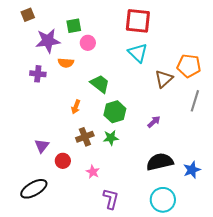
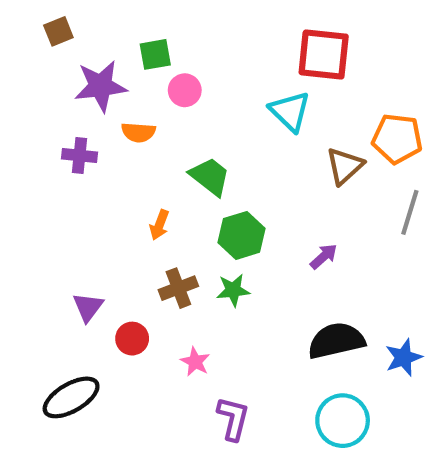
red square: (138, 21) -> (324, 54), moved

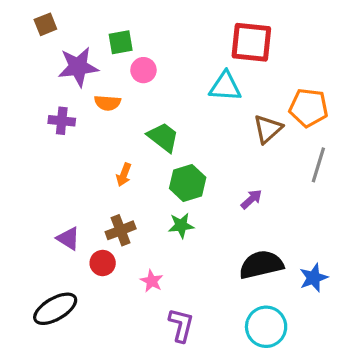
cyan triangle: (290, 111) -> (225, 86), turned -40
brown cross: (178, 288) -> (121, 230), moved
purple triangle: (88, 307) -> (68, 238), turned -35

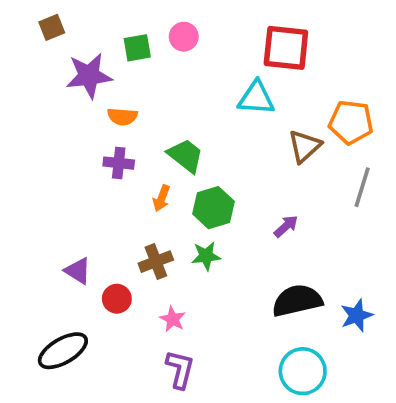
pink circle: (143, 70) -> (184, 37), moved
purple cross: (62, 121) -> (119, 163), moved
orange arrow: (124, 175) -> (161, 198), moved
brown cross: (121, 230) -> (156, 262), moved
purple L-shape: (181, 325) -> (180, 369), moved

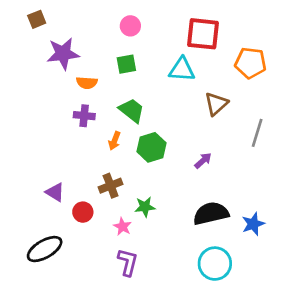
green square: (137, 48) -> (126, 64), moved
orange pentagon: (351, 122) -> (251, 63), moved
green star: (206, 256) -> (145, 207), moved

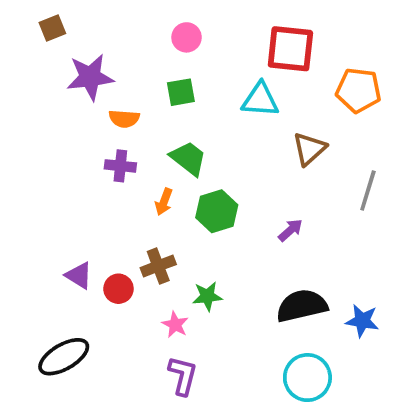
red circle: (83, 212) -> (118, 289), moved
blue star: (253, 224) -> (362, 321), turned 30

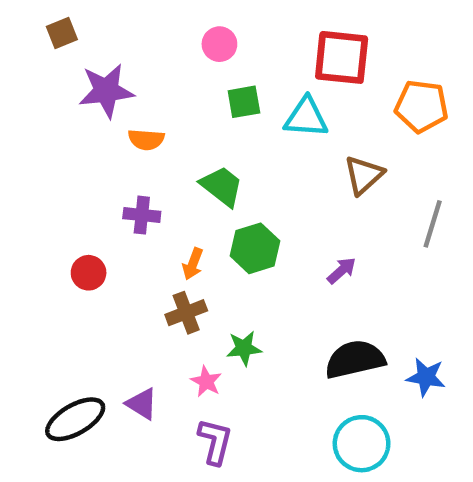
green square: (181, 92) -> (244, 102), moved
purple cross: (120, 166) -> (142, 215), moved
orange arrow: (164, 202) -> (193, 264), moved
purple triangle: (79, 275) -> (142, 404), moved
red circle: (118, 289) -> (89, 273), moved

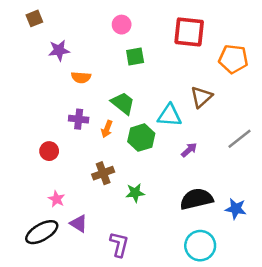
purple star: (106, 91) -> (59, 50), size x0.7
cyan triangle: (306, 117) -> (169, 115), moved
gray line: (433, 224) -> (239, 139), moved, turned 35
orange arrow: (193, 264) -> (107, 129), moved
pink star: (206, 382) -> (56, 199), moved

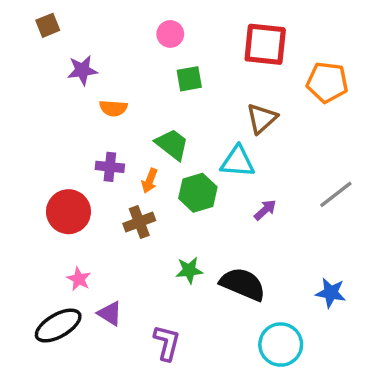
brown triangle: (201, 97) -> (262, 119), moved
red circle: (49, 151) -> (68, 212), size x1.6
brown cross: (103, 173) -> (139, 222), moved
black semicircle: (196, 199) -> (243, 284), moved, turned 36

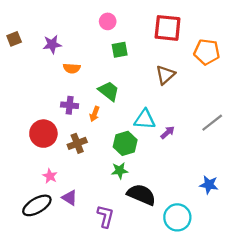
brown square: (48, 25) -> (14, 39), moved
cyan triangle: (238, 162) -> (145, 119), moved
green hexagon: (198, 193) -> (125, 143), moved
brown cross: (139, 222) -> (77, 143), moved
black semicircle: (243, 284) -> (141, 195), moved

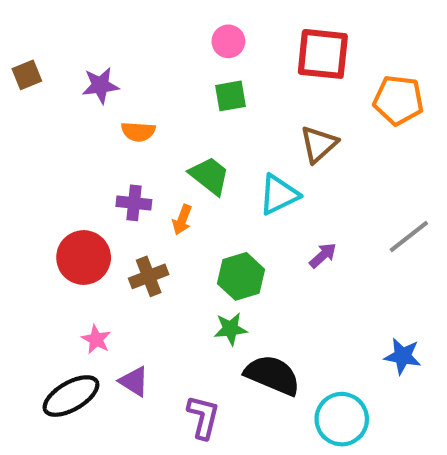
pink circle: (108, 21) -> (228, 41), moved
cyan triangle: (145, 119) -> (279, 195), moved, turned -30

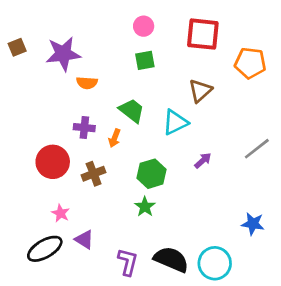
purple star: (100, 85) -> (63, 54), size x1.5
green star: (230, 329) -> (145, 207), turned -30
black semicircle: (272, 375) -> (171, 259), moved

